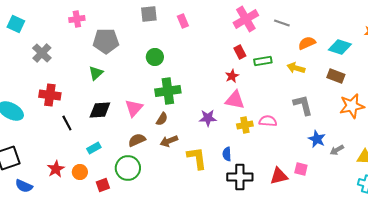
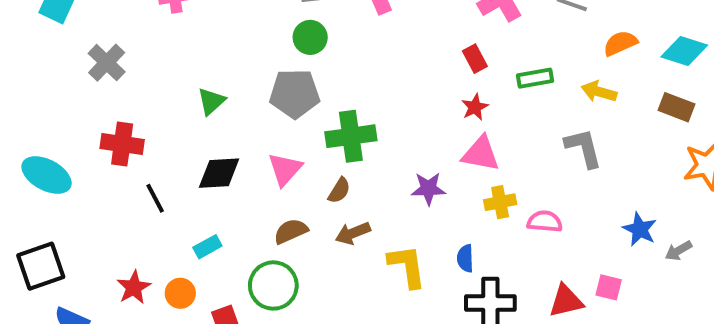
gray pentagon: (106, 41) -> (295, 94), moved
red rectangle: (240, 52) -> (475, 59), moved
green circle: (155, 57) -> (310, 37), moved
gray L-shape: (303, 105) -> (583, 148), moved
pink semicircle: (268, 121) -> (545, 222), moved

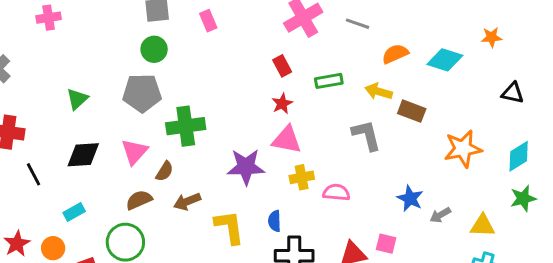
brown rectangle: (677, 107) -> (412, 111), moved
purple star: (428, 189) -> (246, 167), size x1.4
brown semicircle: (339, 191) -> (165, 171), moved

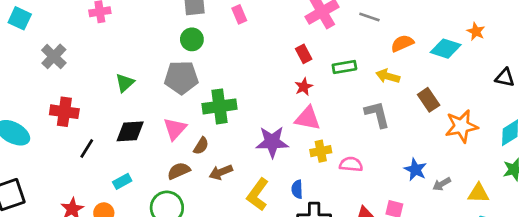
orange star: (492, 37) -> (476, 31), moved, turned 30
brown rectangle: (412, 111) -> (429, 100), moved, turned 35
black line: (33, 174) -> (87, 149), turned 60
yellow L-shape: (229, 227) -> (258, 195), turned -136

